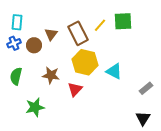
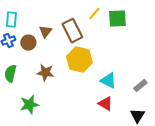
yellow line: (100, 25) -> (94, 14), moved
cyan triangle: (114, 71) -> (108, 81), moved
red triangle: (75, 89) -> (105, 104), moved, turned -42

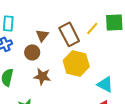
yellow line: (94, 14) -> (92, 28), moved
brown circle: (28, 43) -> (32, 52), moved

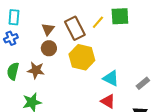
brown circle: (32, 52) -> (49, 48), moved
brown star: (42, 76) -> (36, 70), moved

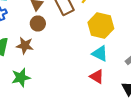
yellow hexagon: (82, 57) -> (101, 26), moved

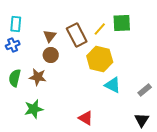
yellow hexagon: (101, 26) -> (100, 59), moved
red triangle: (97, 76) -> (86, 118), moved

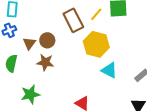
brown triangle: (50, 36) -> (29, 43), moved
brown star: (38, 77) -> (45, 62), moved

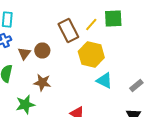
brown star: (45, 62) -> (42, 82), moved

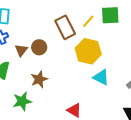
brown star: (42, 82) -> (39, 79), turned -30

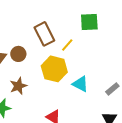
yellow line: (88, 21) -> (67, 45), moved
yellow hexagon: (88, 51) -> (54, 69), moved

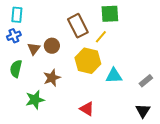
green square: (89, 22) -> (110, 14), moved
cyan triangle: (80, 84) -> (114, 76), turned -30

